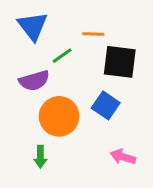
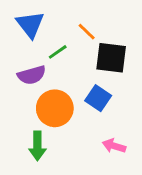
orange line: (93, 34) -> (87, 32), turned 42
green arrow: (40, 157) -> (37, 146), size x1.4

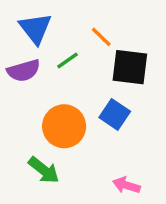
purple semicircle: (32, 75) -> (24, 71), moved
green arrow: (37, 146) -> (44, 170), turned -52
pink arrow: (114, 146) -> (126, 185), moved

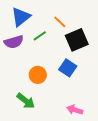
blue triangle: (35, 28) -> (21, 17), turned 30
black square: (130, 67) -> (77, 40), turned -30
orange circle: (64, 126) -> (38, 75), size x0.7

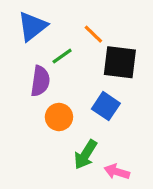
black square: (77, 40) -> (120, 62), turned 30
purple semicircle: (14, 42) -> (40, 81), moved, turned -66
green arrow: (26, 101) -> (86, 155), moved, turned 84

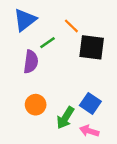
blue square: (106, 106) -> (90, 103), moved
orange circle: (59, 117) -> (36, 105), moved

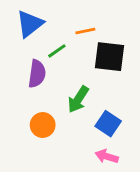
orange line: (71, 26) -> (85, 31), turned -56
green arrow: (65, 118) -> (78, 99), moved

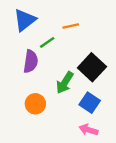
black square: (110, 57) -> (92, 67), moved, turned 36

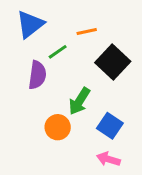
black square: (92, 67) -> (113, 62), moved
orange circle: (35, 104) -> (58, 127), moved

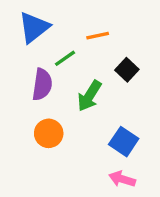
black square: (113, 62) -> (127, 70), size x0.6
green arrow: (79, 101) -> (89, 96), moved
orange circle: (58, 127) -> (49, 133), moved

